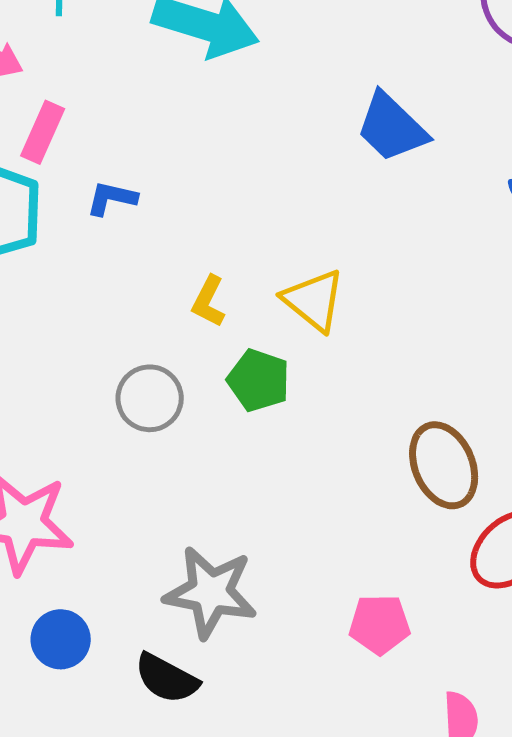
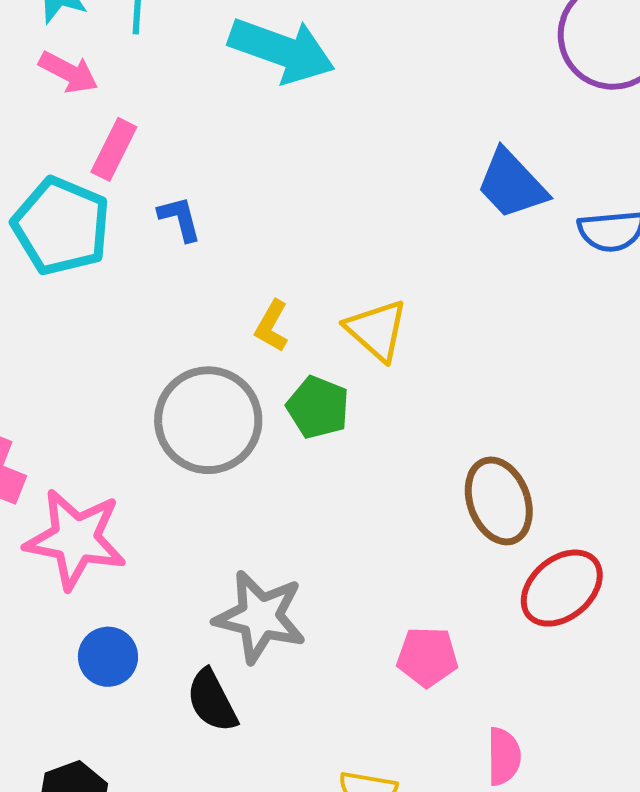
blue trapezoid: (392, 127) -> (512, 184), moved
blue L-shape: (112, 198) -> (180, 219), turned 60
gray circle: (150, 398) -> (208, 420), size x1.6
black semicircle: (167, 678) -> (212, 701), turned 32

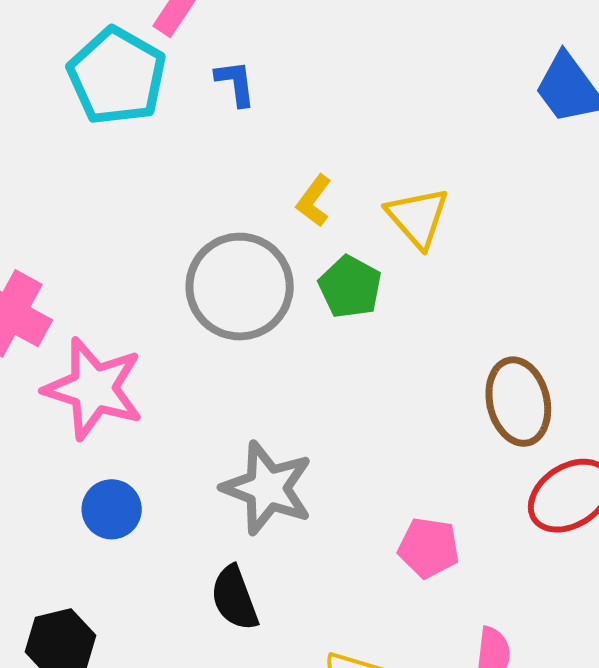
black semicircle: (212, 701) -> (235, 598), moved

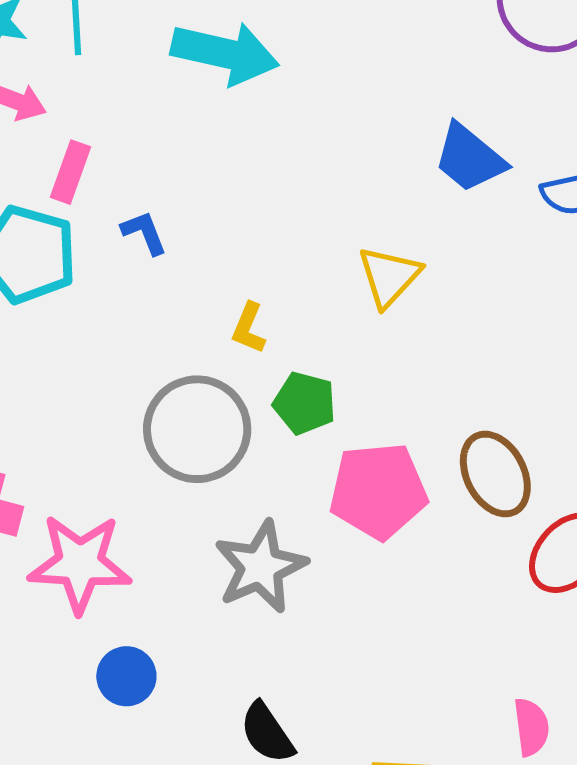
yellow triangle: (418, 217) -> (389, 276), moved, turned 38
gray star: (267, 488) -> (261, 567), moved, turned -30
pink pentagon: (429, 548) -> (378, 491), moved, size x1.6

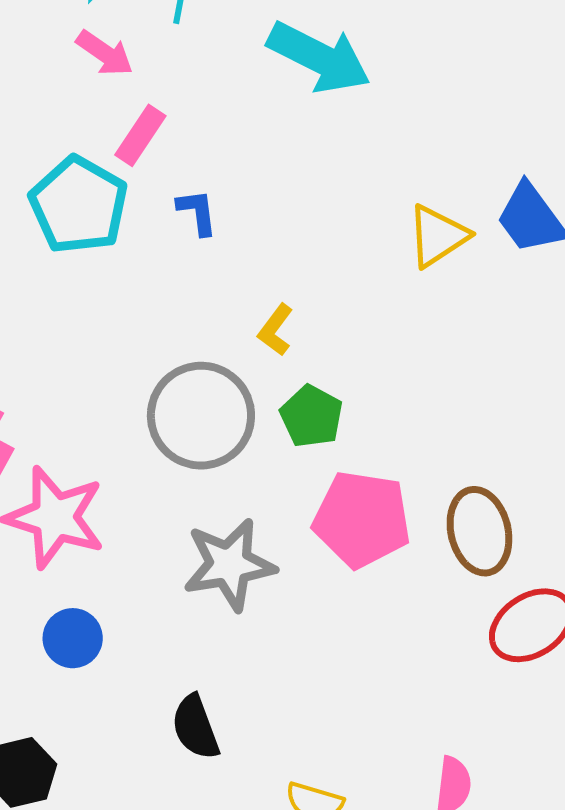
yellow triangle: (389, 276) -> (438, 236), moved

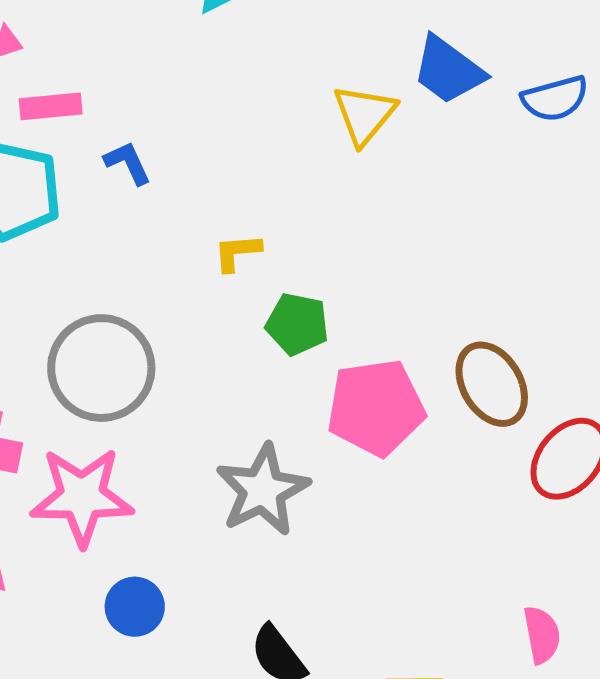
pink rectangle: (140, 135) -> (51, 106), turned 68
yellow L-shape: (275, 330) -> (237, 252), turned 66
gray circle: (201, 416) -> (101, 368), moved

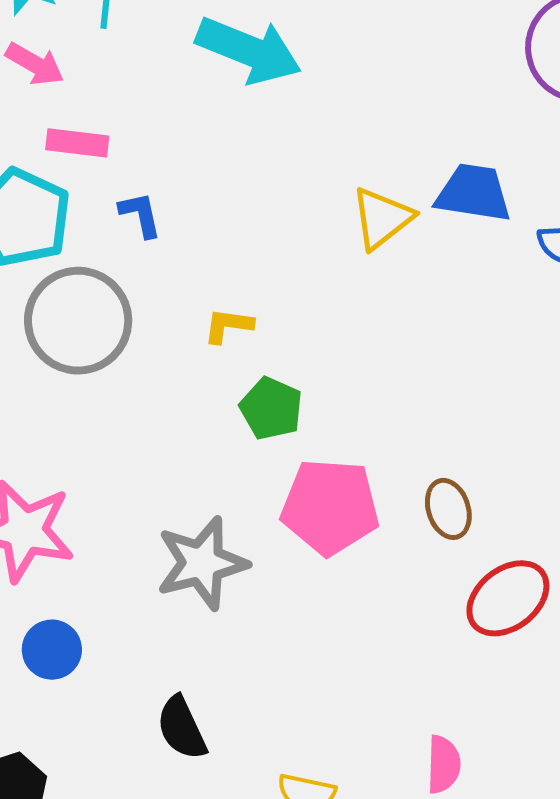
blue trapezoid: (448, 70) -> (473, 193), turned 140
gray circle: (101, 368) -> (78, 321), moved
brown ellipse: (492, 384) -> (448, 509), size x0.7

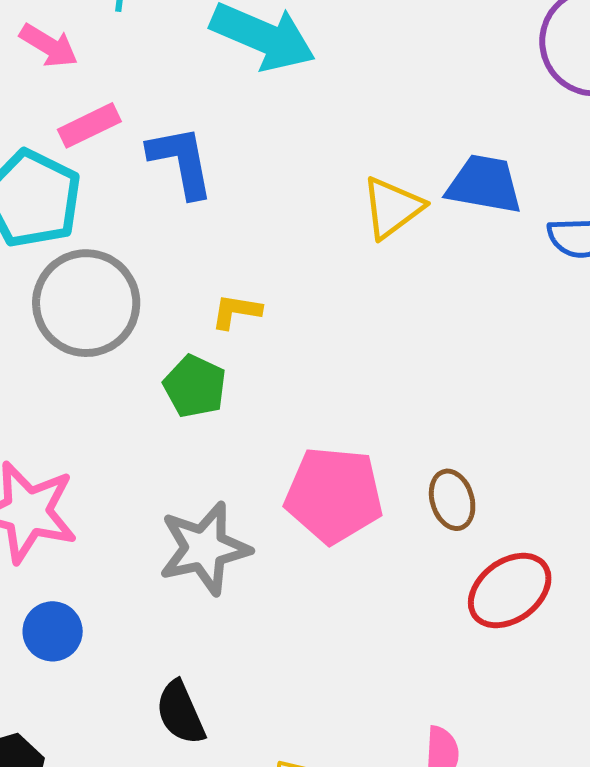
pink rectangle: (77, 143) -> (89, 125), turned -34
blue L-shape: (140, 215) -> (181, 162), moved, size x1.6
green pentagon: (271, 408) -> (195, 386), moved

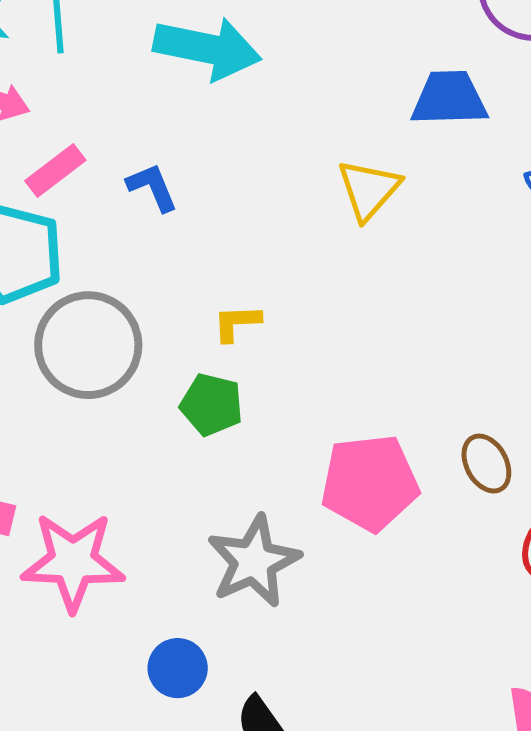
blue L-shape: (181, 162) -> (152, 187), size x0.7
blue trapezoid: (484, 184) -> (449, 98), moved
blue circle: (53, 631) -> (178, 668), moved

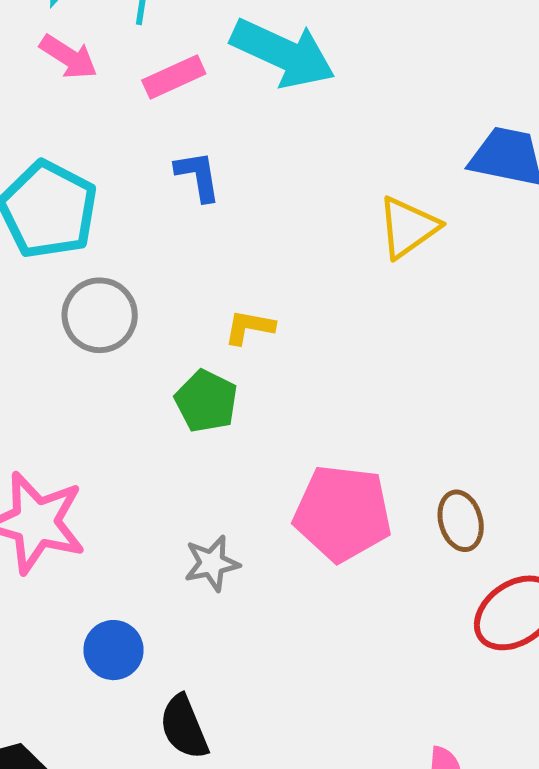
pink rectangle: (55, 170) -> (174, 77), moved
gray circle: (88, 345) -> (100, 315), size x0.7
gray star: (254, 561) -> (212, 563), size x0.6

